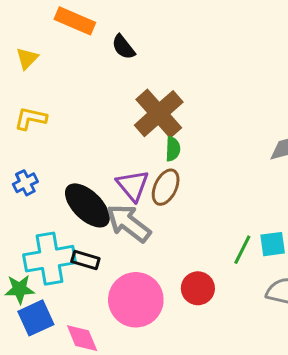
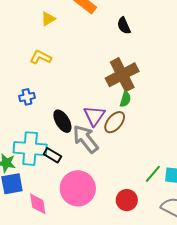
black semicircle: (123, 47) -> (124, 26), moved
black ellipse: (87, 205) -> (62, 121), size x0.7
red circle: (198, 288) -> (127, 200), moved

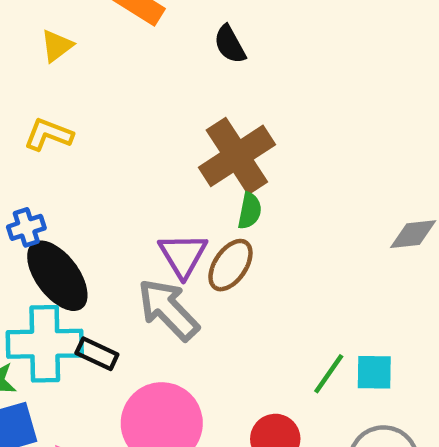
black ellipse: (62, 121) -> (57, 276), moved, size x1.4

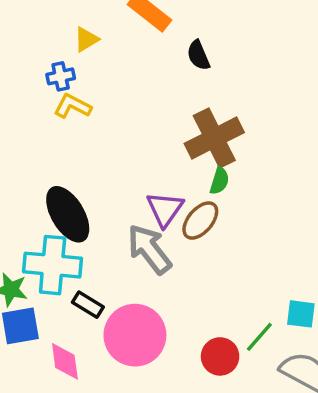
black semicircle: (230, 44) -> (198, 55), moved
blue cross: (26, 227) -> (61, 76), moved
black rectangle: (97, 354) -> (88, 305), moved
green line: (329, 374) -> (259, 337), moved

